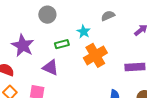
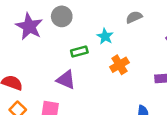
purple star: (23, 46) -> (29, 26), moved
orange cross: (95, 55) -> (119, 65), size x0.7

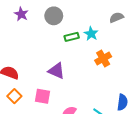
purple star: (29, 26) -> (21, 14), moved, size x0.6
green rectangle: (79, 52) -> (72, 37), moved

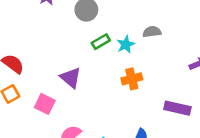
gray semicircle: (116, 17) -> (152, 32), moved
green rectangle: (72, 37) -> (101, 42), turned -32

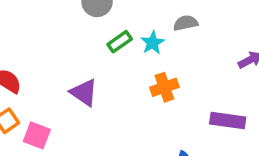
pink square: (45, 104) -> (37, 135), moved

